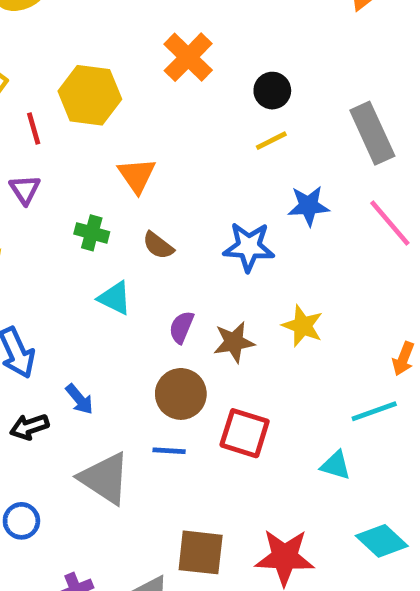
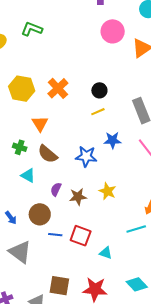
orange cross: (188, 57) -> (58, 88), moved
brown semicircle: (158, 245) -> (48, 154), size x1.5
brown circle: (181, 394) -> (40, 214), moved
blue line: (169, 451) -> (55, 235), moved
cyan triangle: (336, 465) -> (106, 253), moved

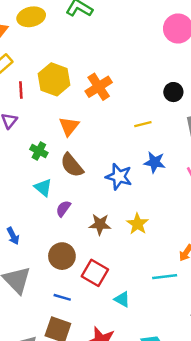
black circle: (99, 90) -> (173, 92), moved
purple semicircle: (56, 189) -> (63, 209), moved
brown circle: (40, 214) -> (62, 256), moved
blue line: (55, 235) -> (62, 297), moved

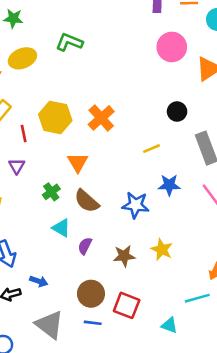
green cross: (39, 151) -> (51, 192), turned 35
blue arrow: (13, 236) -> (39, 281), turned -35
blue line: (62, 297) -> (93, 323), moved
cyan triangle: (122, 299) -> (169, 325), moved

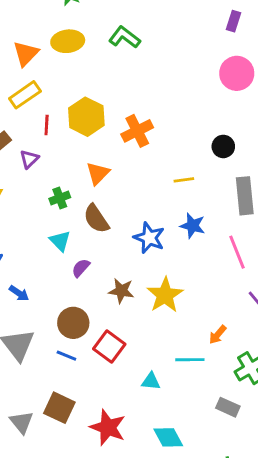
yellow star: (162, 250) -> (165, 295), size x1.4
cyan triangle: (169, 325) -> (151, 381), turned -30

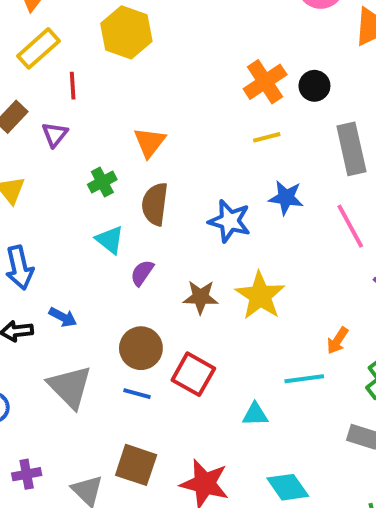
yellow hexagon: (86, 117) -> (126, 32), moved
orange cross: (137, 131) -> (265, 82), moved
brown semicircle: (96, 219) -> (155, 204), turned 48

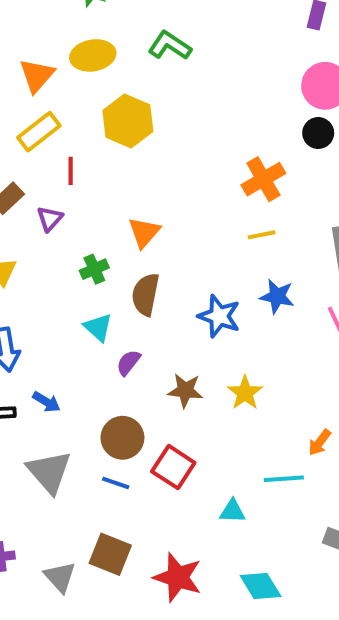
black circle: (314, 86) -> (318, 133), moved
yellow star: (260, 296) -> (245, 393), size x0.7

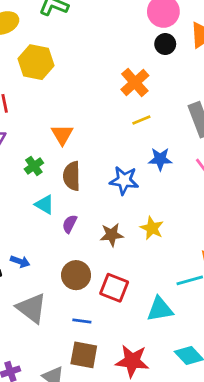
blue line: (116, 483) -> (82, 321), moved
cyan triangle: (233, 511) -> (160, 309), size x1.5

